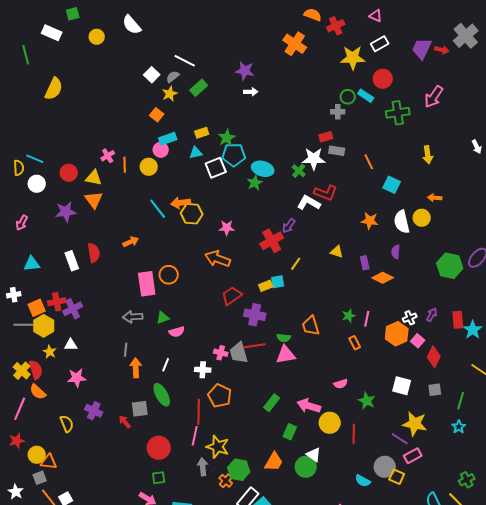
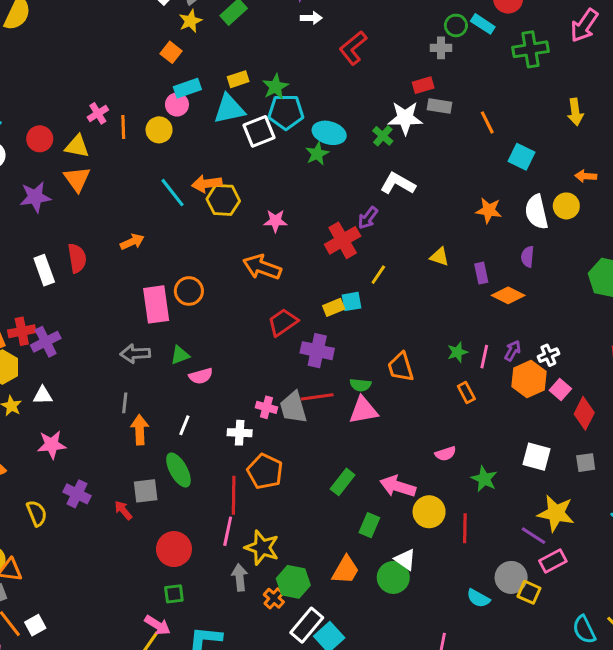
cyan triangle: (196, 153) -> (229, 109), size x1.6
red L-shape: (326, 193) -> (353, 48), moved, turned 120
purple arrow: (432, 315) -> (513, 351), moved

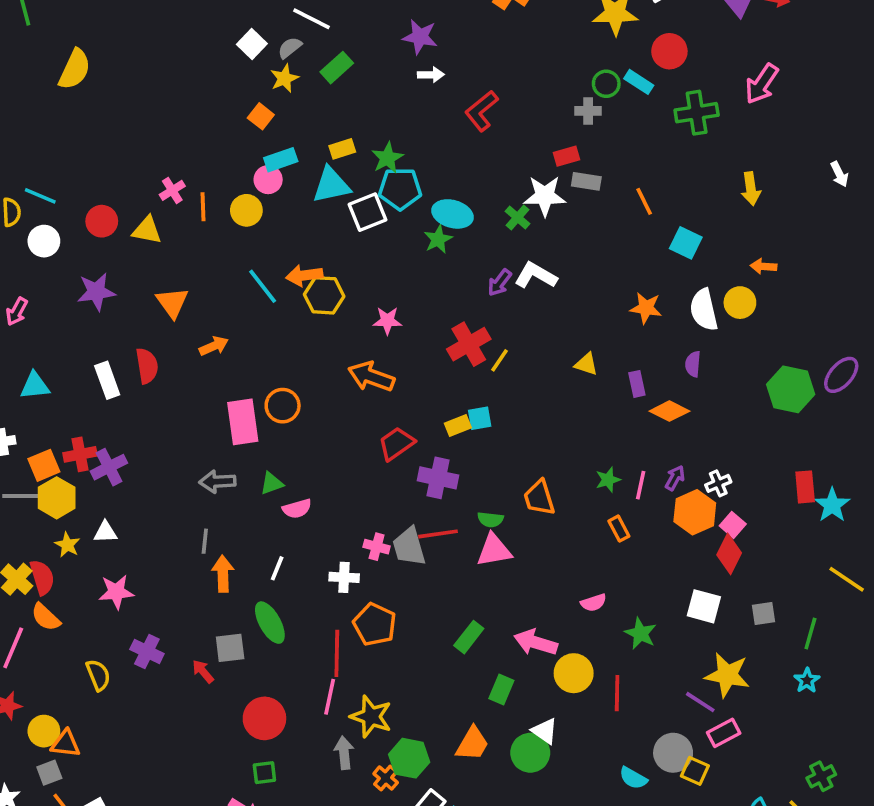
orange triangle: (77, 179) -> (172, 303), moved
purple arrow: (368, 218) -> (500, 283), moved
yellow line: (378, 275) -> (500, 360), moved
red diamond: (584, 413) -> (729, 554), moved

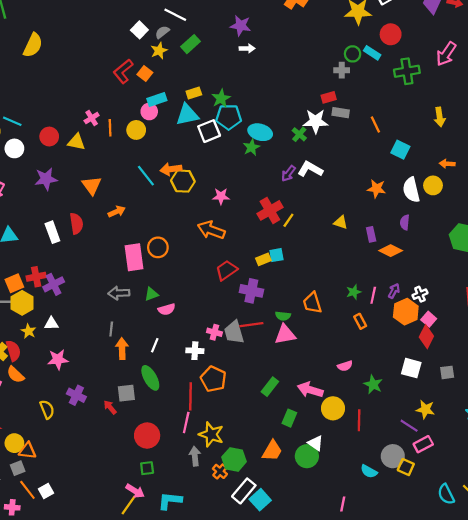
red L-shape: (481, 111) -> (123, 71), moved
yellow star: (727, 675) -> (425, 409), size x0.7

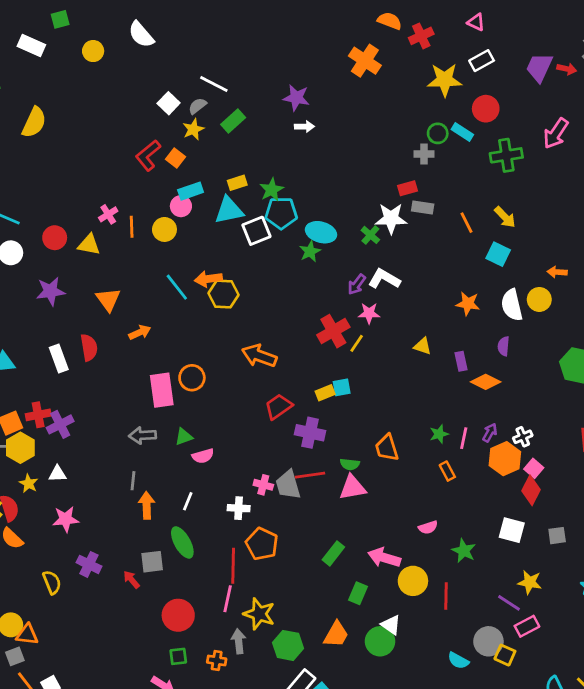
yellow arrow: (440, 117) -> (505, 217), moved, turned -36
pink star: (221, 196) -> (369, 313), moved
orange cross: (220, 471) -> (217, 661), moved, turned -32

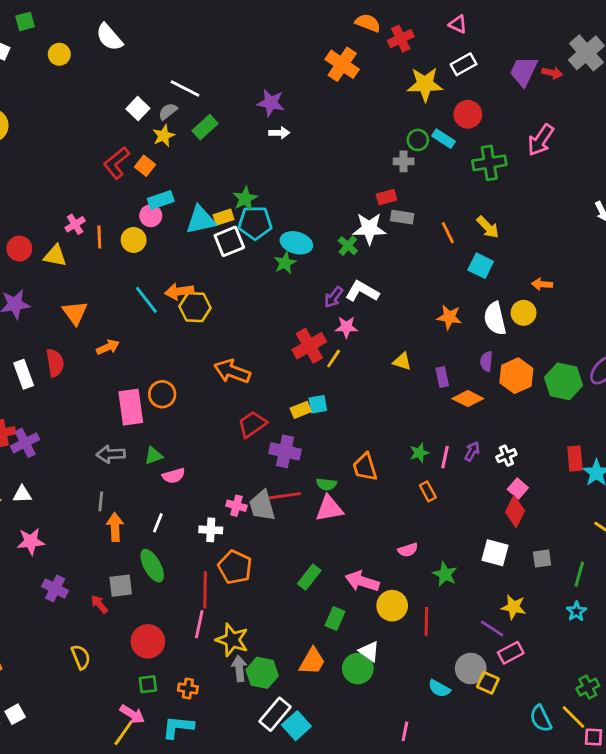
yellow rectangle: (237, 183) -> (224, 217), moved
orange hexagon: (505, 459) -> (516, 376), moved
yellow semicircle: (52, 582) -> (81, 657), moved
gray arrow: (239, 641) -> (239, 668), moved

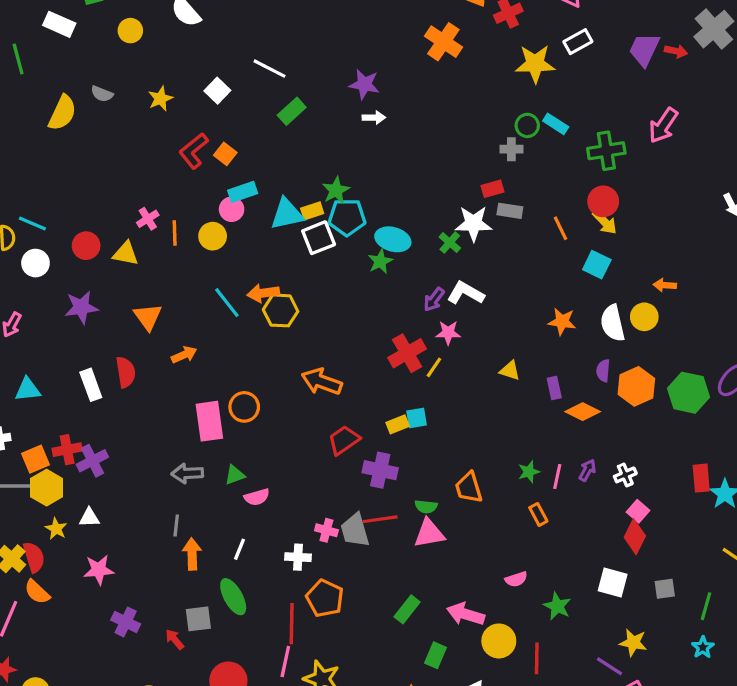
gray semicircle: (168, 111) -> (102, 94), moved, turned -120
red circle: (468, 114) -> (603, 201), moved
yellow star: (164, 136) -> (160, 99), moved

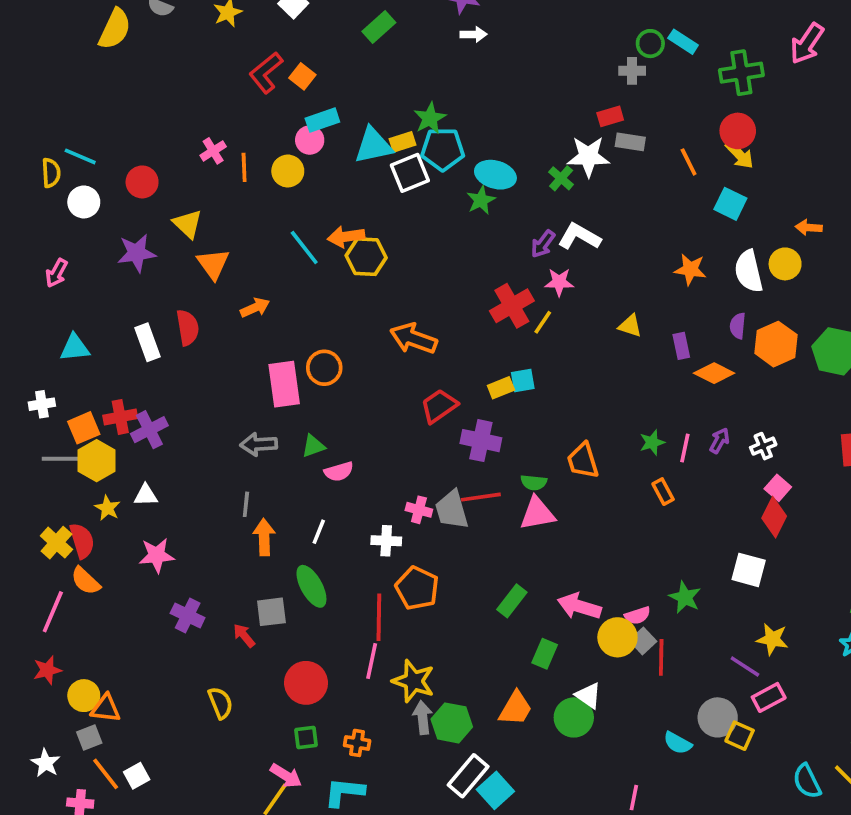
yellow triangle: (126, 254) -> (188, 224), moved, turned 32
pink semicircle: (516, 579) -> (638, 615), moved
gray square: (665, 589) -> (643, 641), moved, turned -35

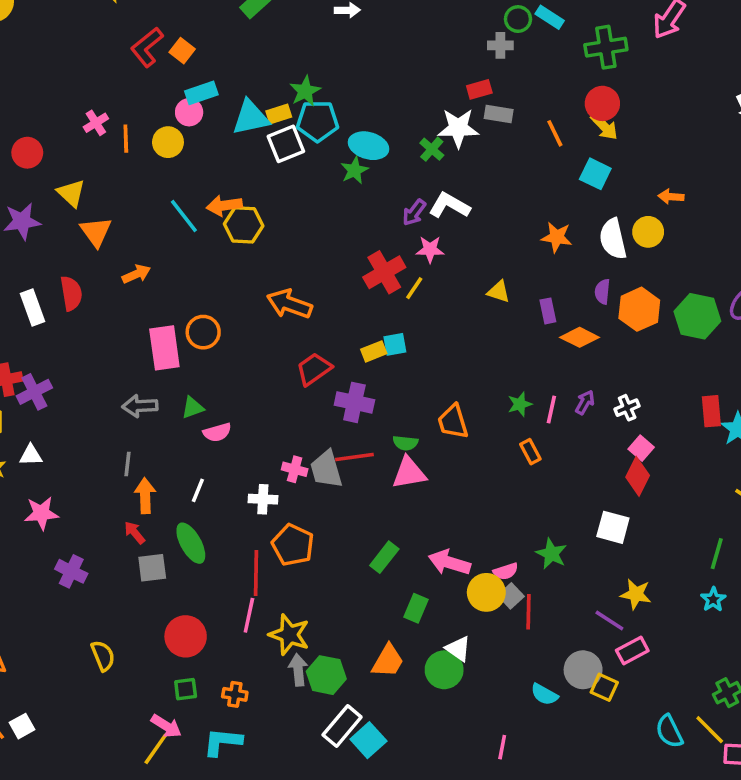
red arrow: (244, 635) -> (135, 533), moved

